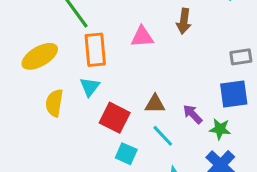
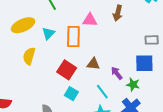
orange rectangle: (95, 50) -> (73, 37), moved
cyan triangle: (90, 87) -> (48, 33), moved
cyan line: (163, 136) -> (102, 92), moved

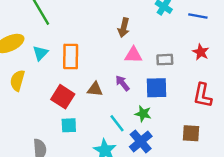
pink triangle: (90, 20) -> (133, 55), moved
purple arrow: (117, 73) -> (122, 83), moved
cyan line: (102, 92) -> (117, 123), moved
cyan square: (71, 94) -> (69, 125), turned -32

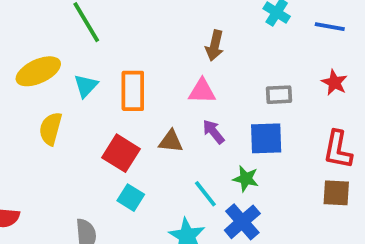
pink triangle: (133, 55) -> (202, 91), moved
cyan square: (69, 125) -> (131, 198), turned 35
brown square: (191, 133) -> (336, 193), moved

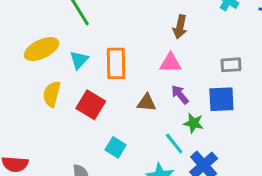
red square: (121, 153) -> (91, 105), moved
green star: (246, 179) -> (194, 123), moved

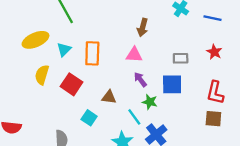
brown triangle: (147, 103) -> (109, 97), moved

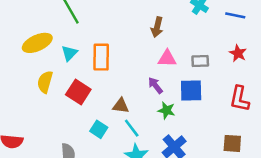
pink triangle: (134, 55) -> (167, 58), moved
cyan line: (134, 117) -> (132, 128), moved
brown square: (213, 119) -> (232, 143), moved

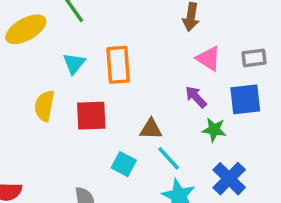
yellow ellipse: (37, 43) -> (26, 29), moved
pink triangle: (167, 58) -> (208, 59), turned 36
red square: (78, 92) -> (91, 116), turned -30

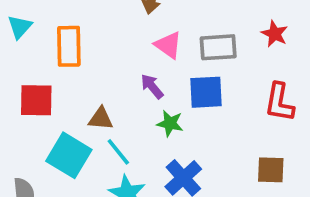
gray rectangle: (254, 58) -> (218, 47), size x1.4
cyan triangle: (74, 63) -> (20, 27), moved
cyan square: (124, 164) -> (69, 155), size x1.6

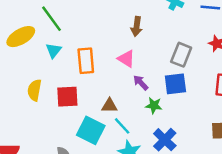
pink triangle: (168, 45) -> (126, 59), moved
gray rectangle: (218, 47) -> (181, 55), turned -60

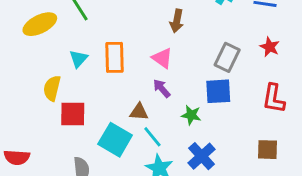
cyan triangle: (54, 50) -> (79, 59), moved
purple arrow: (141, 83) -> (162, 88), moved
red square: (67, 97) -> (73, 114), moved

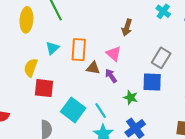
yellow ellipse: (40, 24) -> (26, 20), turned -65
brown triangle: (139, 112) -> (93, 68), moved

